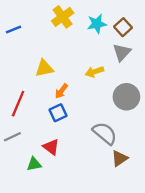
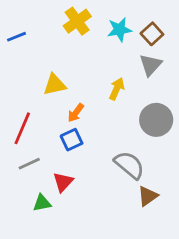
yellow arrow: (94, 72) -> (117, 89), turned 132
gray line: (12, 137) -> (29, 164), moved
red triangle: (51, 147) -> (63, 182), turned 36

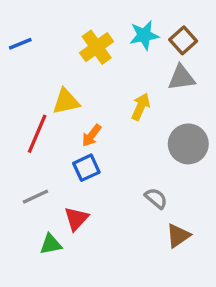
yellow cross: (77, 21) -> (97, 47), moved
gray triangle: (151, 65) -> (181, 78), turned 40
red line: (22, 128) -> (37, 134), moved
gray semicircle: (129, 165) -> (156, 198), size x0.6

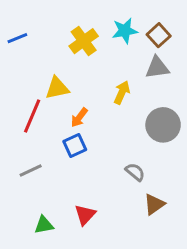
red triangle: (76, 219) -> (85, 215), moved
green triangle: (51, 244) -> (44, 225), moved

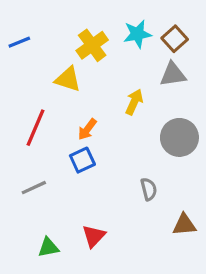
yellow triangle: (57, 88) -> (68, 79), moved, turned 30
gray semicircle: (135, 172) -> (149, 189), turned 36
brown triangle: (154, 204) -> (184, 225), moved, turned 30

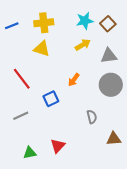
yellow cross: (92, 45) -> (44, 23), moved, turned 30
gray triangle: (173, 74) -> (109, 56), moved
yellow arrow: (134, 102) -> (83, 45), moved, turned 35
red line: (36, 128) -> (22, 79), turned -60
orange arrow: (87, 129) -> (74, 80), moved

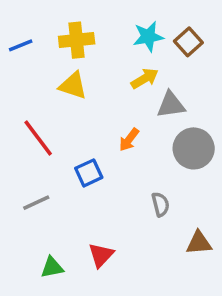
gray triangle: (109, 56) -> (171, 105), moved

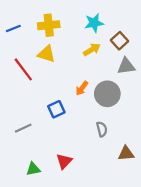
brown square: (188, 42) -> (119, 41), moved
gray triangle: (171, 105) -> (126, 66), moved
red line: (38, 138) -> (23, 69), moved
gray circle: (194, 148) -> (107, 94), moved

